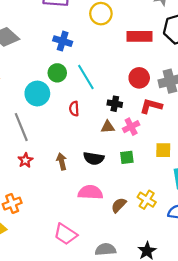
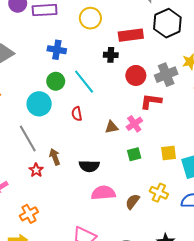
black cross: (115, 104) -> (111, 55), moved
yellow square: (163, 150) -> (169, 153), moved
black semicircle: (94, 158) -> (89, 166), moved
brown arrow: (62, 162) -> (55, 157), moved

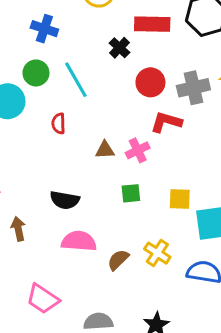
black cross: (111, 55) -> (120, 48), turned 32
brown arrow: (55, 157) -> (18, 229), moved

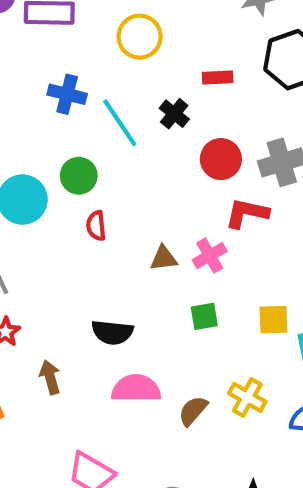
red rectangle: (152, 24) -> (218, 77), size x0.6
green circle: (36, 73) -> (79, 176), moved
cyan line: (76, 80) -> (120, 123), moved

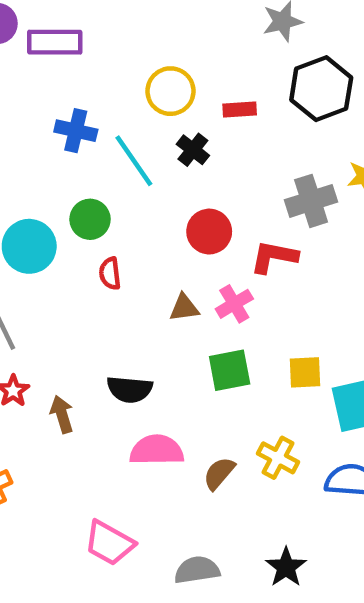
yellow circle: (140, 37) -> (170, 91), moved
red circle: (221, 159) -> (209, 232), moved
green square: (204, 316) -> (230, 370), size x1.4
brown arrow: (50, 377) -> (62, 414), moved

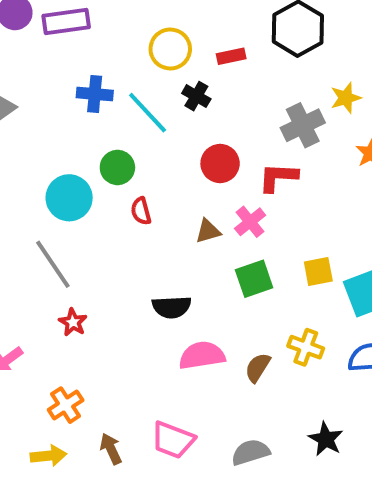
brown arrow: (62, 414) -> (111, 449), moved

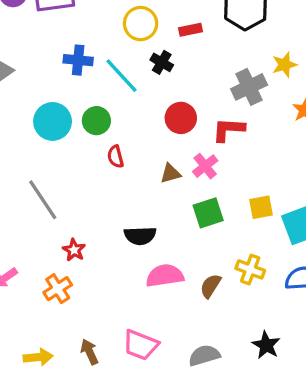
cyan circle: (69, 198) -> (53, 121), moved
red star: (73, 322) -> (74, 250), moved
orange cross: (66, 405) -> (58, 289), moved

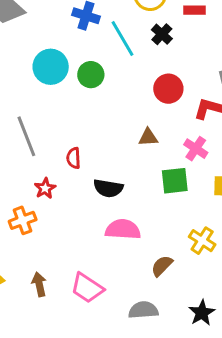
red semicircle: (115, 157) -> (74, 158), moved
pink cross: (205, 166) -> (196, 149), moved, turned -30
brown semicircle: (211, 286) -> (162, 266), moved

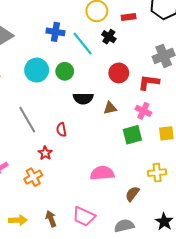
black semicircle: (108, 188) -> (83, 98), moved
yellow cross: (202, 241) -> (157, 173), turned -30

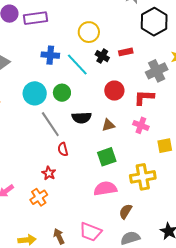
red rectangle: (129, 17) -> (126, 52), moved
gray line: (27, 120) -> (50, 124), moved
green square: (132, 135) -> (107, 157), moved
yellow cross: (157, 173) -> (143, 177), moved, size x1.4
brown semicircle: (132, 194) -> (126, 211), moved

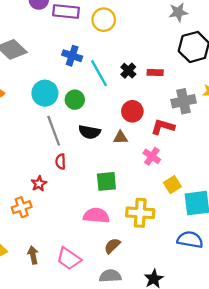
yellow circle: (89, 32) -> (104, 20), moved
brown triangle: (108, 125) -> (121, 137), moved
yellow square: (165, 146) -> (172, 185), turned -35

